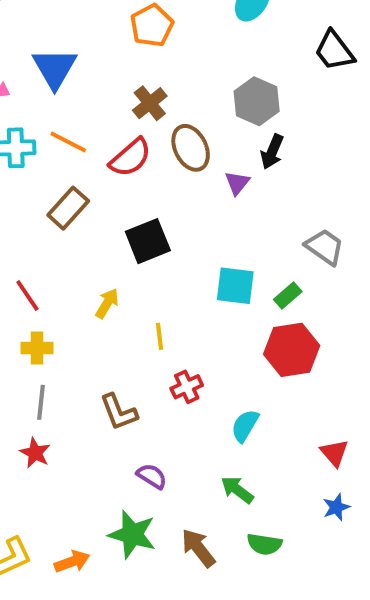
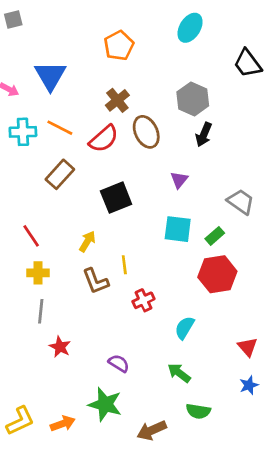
purple triangle: (237, 183) -> (179, 180), moved
brown L-shape: (119, 412) -> (96, 281), moved
red star: (35, 453) -> (60, 347), moved
brown arrow: (198, 548) -> (152, 430), moved, turned -76

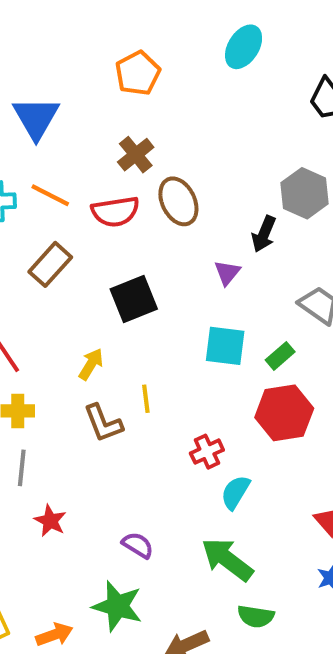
gray hexagon: (193, 99) -> (305, 193), moved
black arrow: (204, 135) -> (264, 234), moved
red semicircle: (104, 139) -> (115, 212), turned 32
red cross: (143, 300) -> (207, 452), moved
green arrow: (179, 373) -> (227, 559), size x1.5

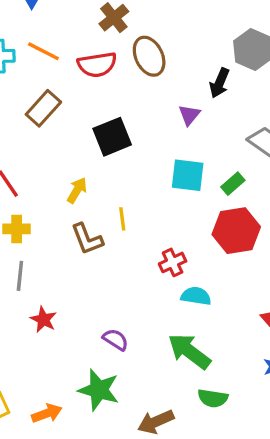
cyan semicircle: (235, 492) -> (196, 296), turned 68

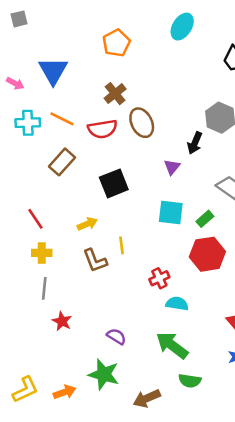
yellow arrow: (77, 190) -> (87, 224), turned 36

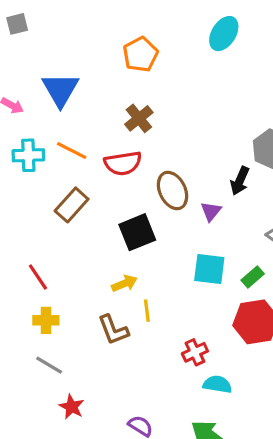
brown ellipse: (142, 123) -> (173, 191), moved
yellow arrow: (87, 224) -> (124, 283), moved
gray line: (44, 288) -> (49, 365), turned -65

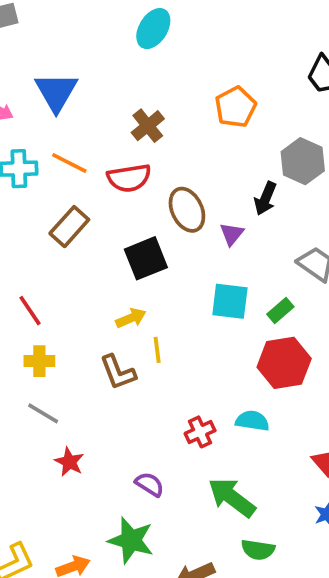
cyan ellipse: (224, 34) -> (153, 29), moved
orange pentagon: (140, 54) -> (236, 107), moved
red cross: (195, 352) -> (200, 432), moved
cyan semicircle: (217, 384) -> (252, 421), moved

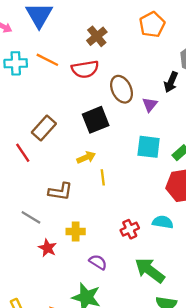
brown rectangle: (69, 227) -> (44, 128), moved
yellow cross: (39, 361) -> (76, 231), moved
brown L-shape: (118, 372) -> (60, 192), moved, turned -60

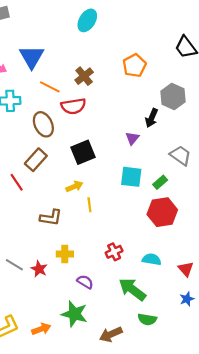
orange line: (47, 60) -> (50, 87), moved
brown ellipse: (122, 89) -> (43, 124), moved
gray line: (31, 217) -> (14, 265), moved
cyan semicircle: (163, 222) -> (152, 259), moved

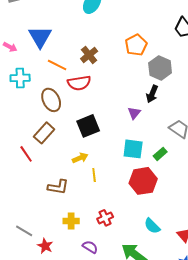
gray hexagon: (173, 96) -> (160, 68), moved
red hexagon: (162, 212) -> (143, 181), moved
red cross: (114, 252) -> (105, 218), moved
cyan semicircle: (152, 259) -> (152, 226), turned -144
red star: (39, 269) -> (45, 246), moved

